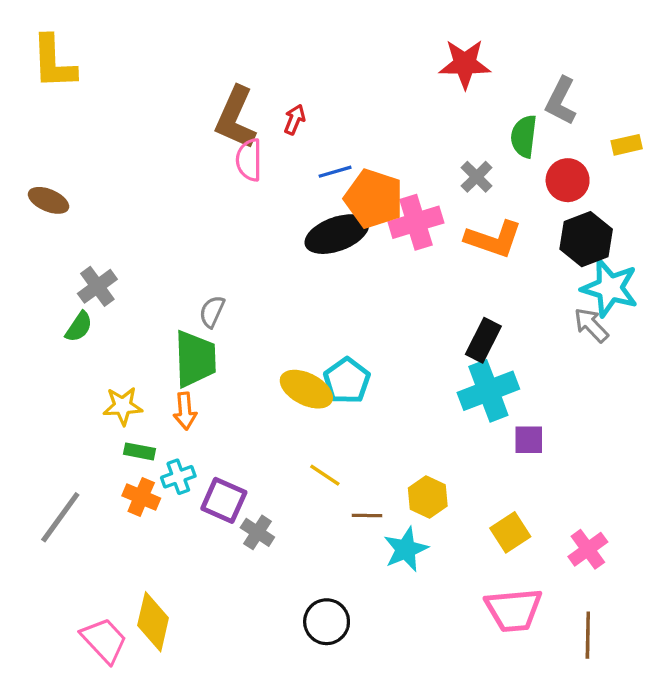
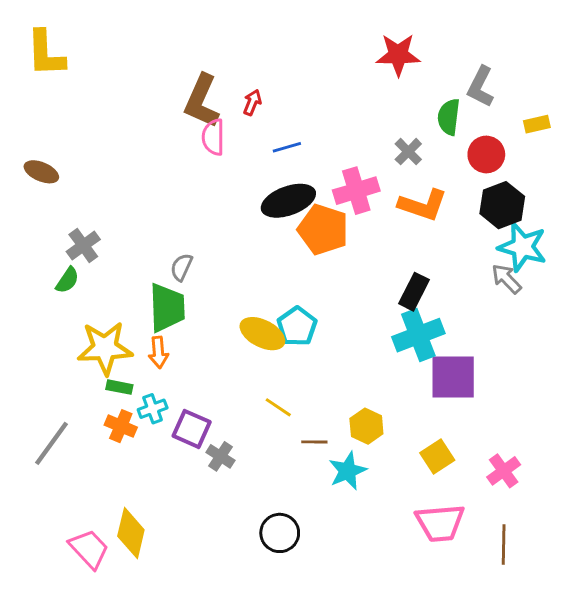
orange pentagon: (374, 199) -> (323, 230), moved
yellow star: (123, 406) -> (105, 348), size x1.6
purple square: (529, 440) -> (453, 377), size x1.8

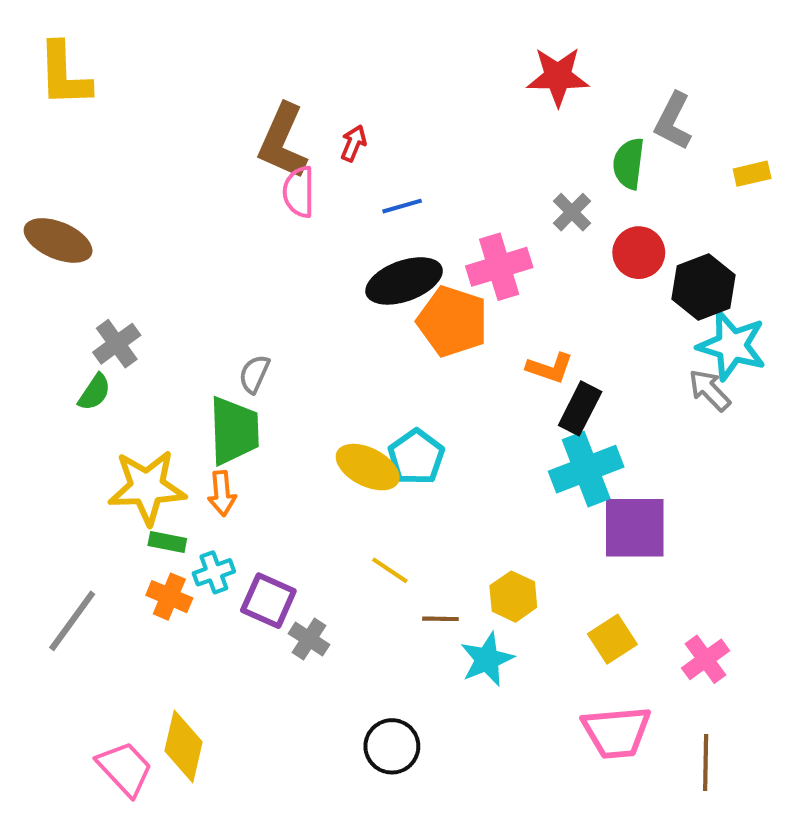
red circle: (486, 154) -> (639, 253), moved
brown ellipse: (41, 172) -> (58, 240), size x1.4
orange L-shape: (423, 205) -> (550, 368), moved, size x0.7

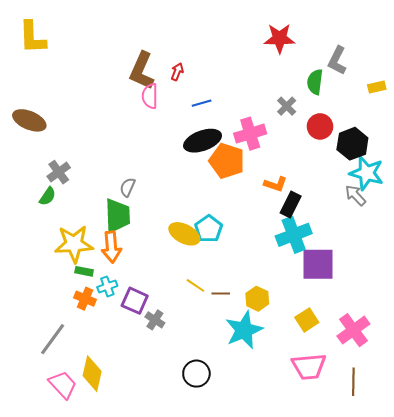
orange arrow: (222, 493) -> (111, 247), size x1.4
brown line: (440, 619) -> (221, 294), moved
gray line: (72, 621) -> (53, 339), moved
cyan star: (487, 659) -> (244, 330), size x1.4
pink cross: (706, 659) -> (353, 330), size x1.4

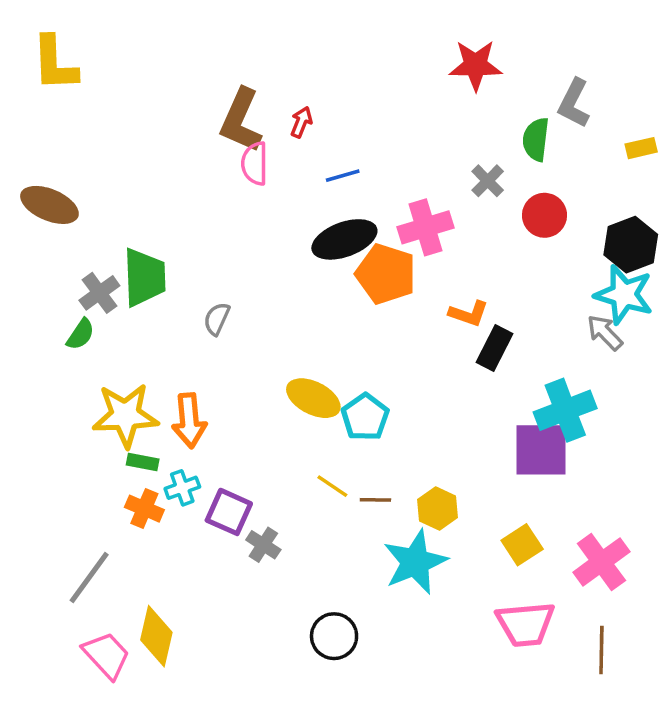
black hexagon: (352, 144) -> (631, 245), moved
green trapezoid: (117, 216) -> (144, 277), moved
cyan pentagon: (209, 229) -> (365, 417), moved
cyan cross: (294, 235) -> (565, 410), moved

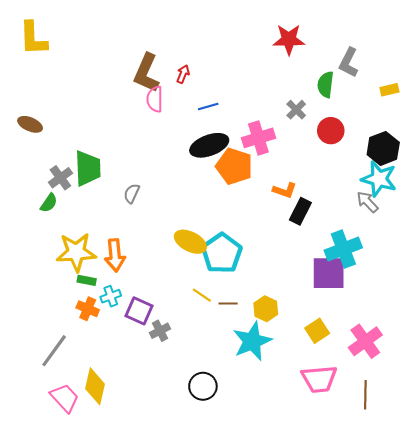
brown ellipse: (49, 205) -> (30, 124), size x0.7
cyan pentagon: (365, 417) -> (222, 253), size x1.4
gray cross: (263, 545) -> (160, 331), turned 30

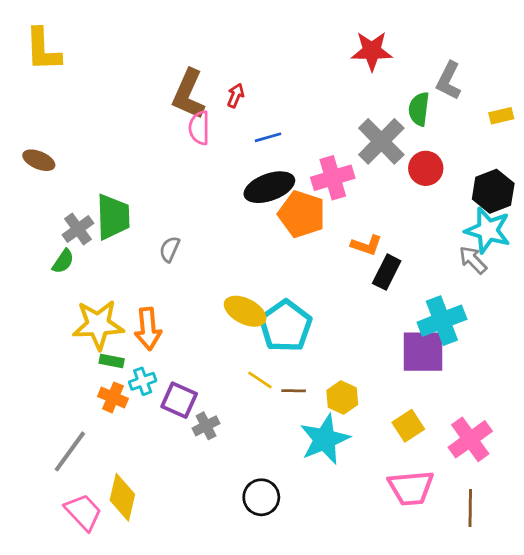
gray cross: (296, 110) -> (381, 141), size x1.8

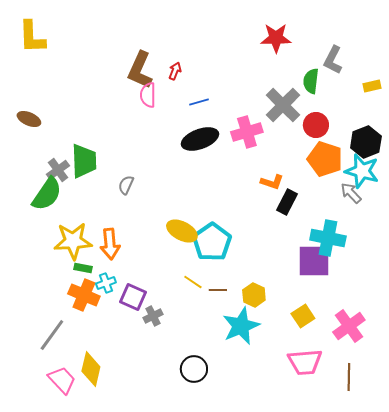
orange pentagon: (302, 214) -> (325, 159), moved
green semicircle: (63, 261) -> (47, 194), size x1.8
cyan cross: (442, 321) -> (328, 238), turned 32
orange cross: (113, 397) -> (84, 295), size x1.4

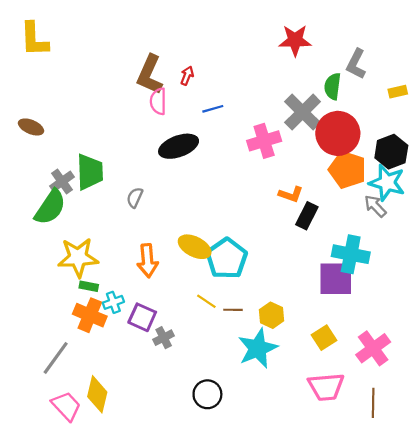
red circle: (316, 125) -> (338, 133), size x1.6
black ellipse: (200, 139) -> (179, 146), moved
orange arrow: (110, 244) -> (148, 261), moved

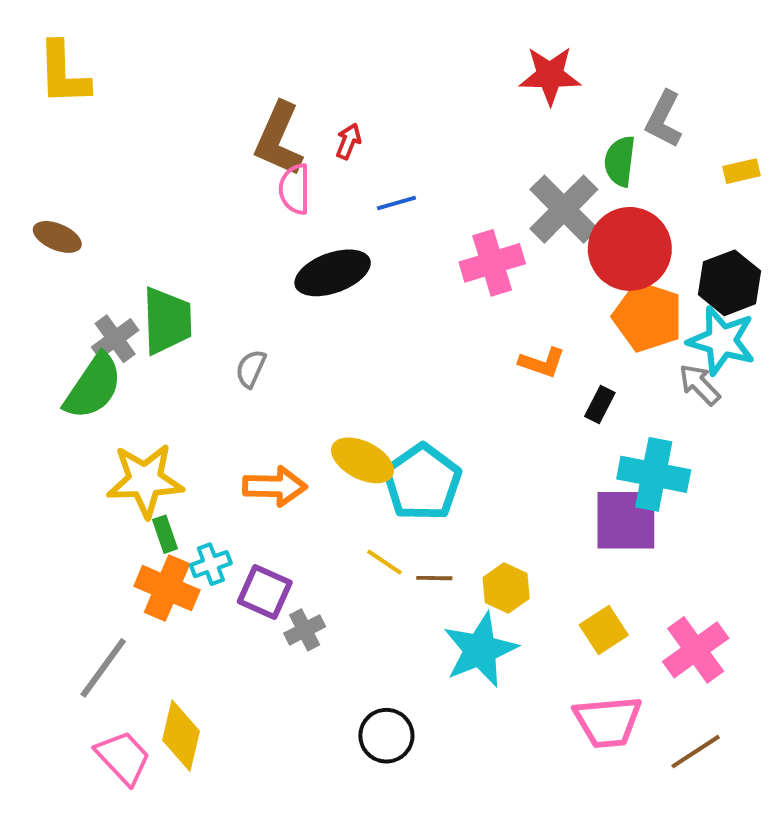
black rectangle: (307, 216) -> (600, 405), moved, size x0.7
orange arrow: (148, 261) -> (275, 486), turned -84
green rectangle: (89, 286) -> (165, 534), turned 60
brown line: (373, 403) -> (696, 752), turned 56

